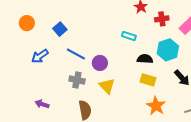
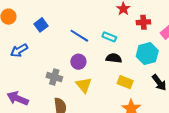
blue line: (76, 54) -> (79, 36), moved
black semicircle: (145, 59) -> (114, 58), moved
purple arrow: (42, 104) -> (18, 98), size x1.5

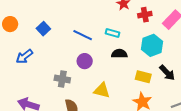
yellow rectangle: (125, 82) -> (143, 77), moved
yellow triangle: (84, 85) -> (102, 90), moved, turned -30

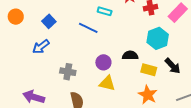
cyan rectangle: (113, 33) -> (105, 11), moved
black semicircle: (119, 54) -> (130, 55), moved
blue arrow: (24, 57) -> (41, 47), moved
purple circle: (85, 61) -> (103, 62), moved

